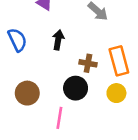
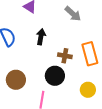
yellow circle: (116, 93) -> (88, 90), moved

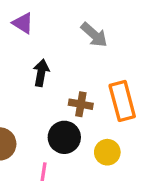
yellow circle: (88, 90) -> (107, 152), moved

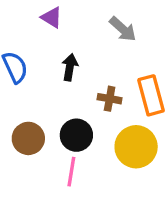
black circle: (64, 137) -> (76, 135), moved
yellow circle: (107, 152) -> (136, 147), size x1.6

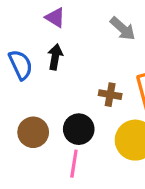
black arrow: (70, 67) -> (55, 57), moved

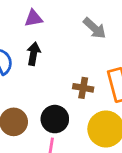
purple triangle: (55, 18) -> (34, 18), turned -42

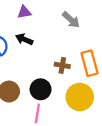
black arrow: (34, 54) -> (24, 39), turned -77

